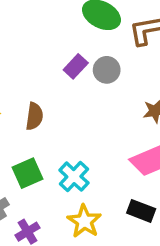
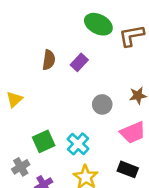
gray circle: (107, 70) -> (102, 104), moved
brown semicircle: (34, 116) -> (49, 60), moved

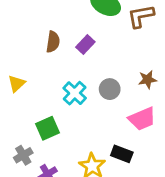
cyan cross: (78, 144) -> (75, 93), moved
black rectangle: (128, 169) -> (122, 154), moved

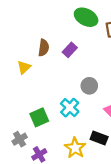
yellow triangle: (16, 84) -> (24, 67), moved
cyan cross: (75, 93) -> (70, 108), moved

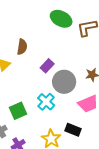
purple rectangle: (70, 50) -> (47, 66), moved
gray circle: (89, 86) -> (64, 82), size x1.5

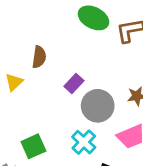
cyan cross: (46, 102) -> (84, 142), moved

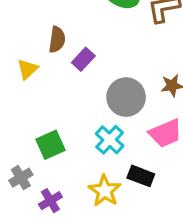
purple rectangle: (74, 83) -> (83, 59), moved

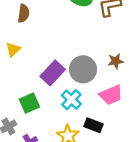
brown semicircle: (57, 40) -> (24, 13), moved
purple rectangle: (83, 59) -> (53, 73), moved, size x1.5

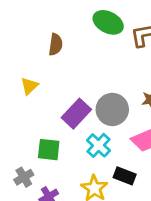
brown semicircle: (24, 13) -> (56, 44), moved
green square: (29, 103) -> (49, 150), turned 30

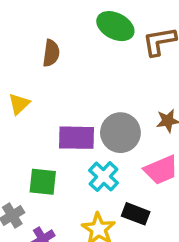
purple rectangle: (76, 114) -> (76, 138), turned 48

